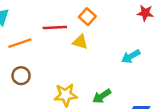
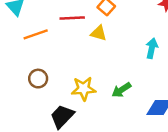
cyan arrow: (131, 56) -> (152, 48), turned 132
brown circle: (21, 76) -> (38, 79), moved

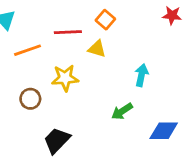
cyan arrow: (152, 48) -> (141, 75), moved
yellow star: (84, 89) -> (65, 78), moved

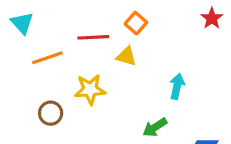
red star: (172, 15) -> (212, 18), turned 30

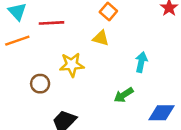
red line: (93, 37) -> (51, 23), moved
orange line: (47, 58) -> (17, 41), moved

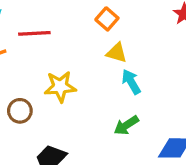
yellow triangle: (101, 38) -> (117, 53), moved
cyan arrow: (141, 62) -> (131, 82), moved, turned -42

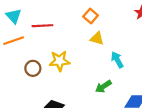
cyan arrow: (131, 82) -> (117, 60), moved
brown circle: (20, 111) -> (33, 68), moved

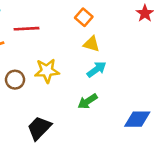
cyan arrow: (117, 60) -> (97, 69), moved, turned 84
green arrow: (103, 87) -> (88, 101), moved

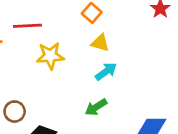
yellow star: (47, 71) -> (50, 56), moved
brown circle: (15, 80) -> (15, 112), moved

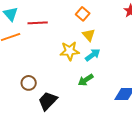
yellow triangle: (100, 43) -> (89, 35), turned 32
yellow star: (50, 56) -> (70, 51), moved

